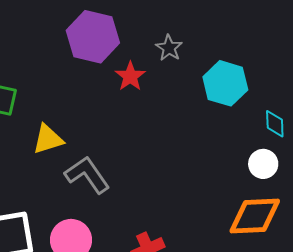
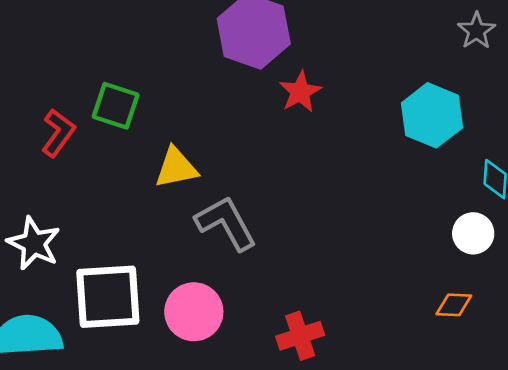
gray star: (169, 48) -> (476, 31), moved
orange diamond: (255, 216) -> (454, 305), size x0.5

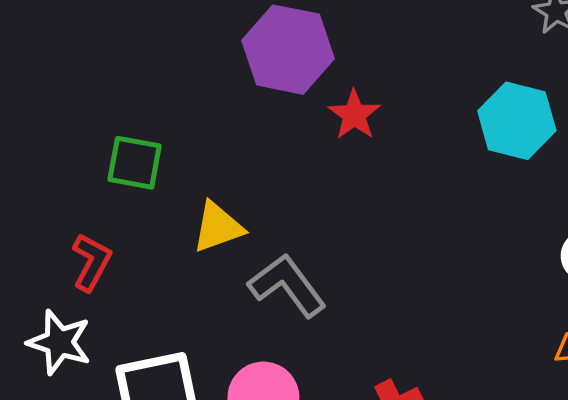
red L-shape: (58, 133) -> (91, 262), moved

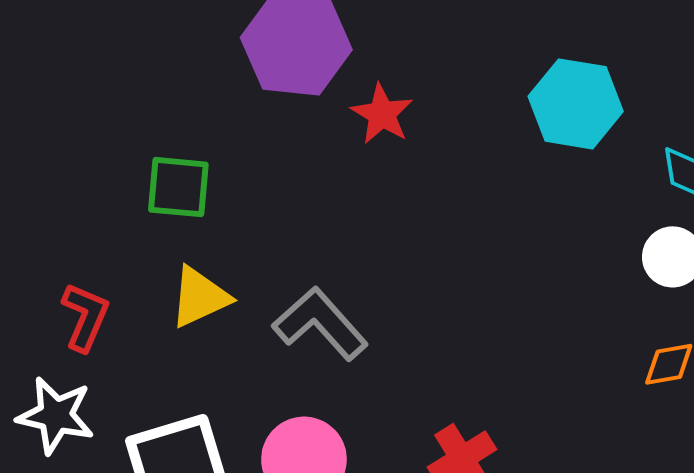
green square: (135, 163) -> (178, 187), moved
yellow triangle: (218, 227) -> (200, 297), moved

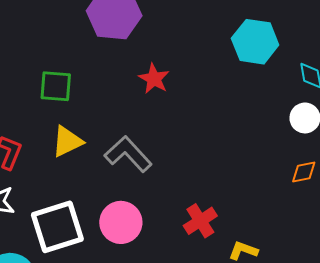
red star: (382, 114) -> (154, 79), moved

